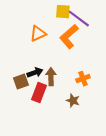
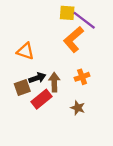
orange triangle: (38, 34) -> (25, 51), moved, turned 42
orange cross: (83, 79) -> (82, 77), moved
red rectangle: (39, 93) -> (41, 99), turned 30

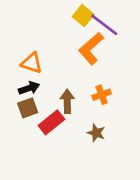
yellow square: (67, 13) -> (83, 16), turned 35
black arrow: (37, 78) -> (29, 88), moved

